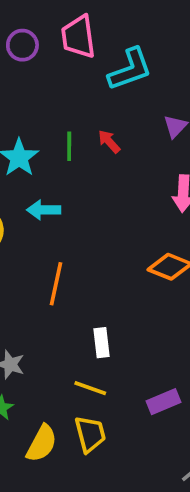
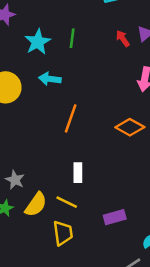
red arrow: (109, 142) -> (123, 38), moved
orange line: (56, 284) -> (71, 118), moved
yellow semicircle: (42, 443) -> (36, 205), moved

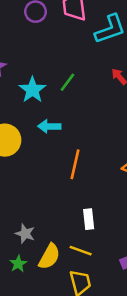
green line: (72, 38) -> (67, 82), turned 36

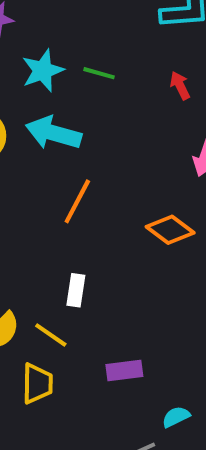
green line: (67, 82) -> (99, 73), turned 54
cyan arrow: (49, 126) -> (53, 133), size x1.5

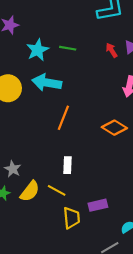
yellow trapezoid: (37, 384) -> (71, 218), moved

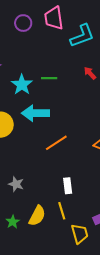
orange line: (63, 118) -> (56, 143), turned 45
gray star: (13, 169) -> (16, 184), moved
yellow line: (57, 190) -> (62, 211), turned 54

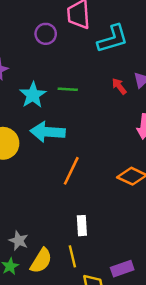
purple circle: (23, 23) -> (46, 34), moved
orange line: (56, 143) -> (71, 171), turned -35
gray star: (16, 184) -> (19, 241), moved

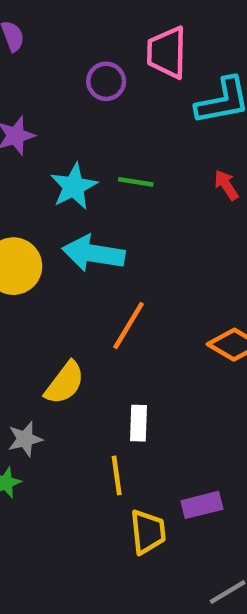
gray star: (19, 241) -> (25, 439), turned 30
yellow semicircle: (41, 261) -> (65, 383), moved

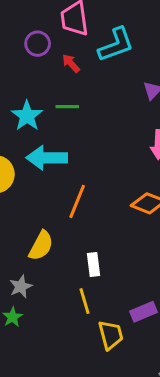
red arrow: (226, 185) -> (71, 63), moved

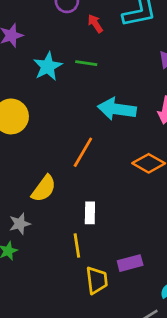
cyan arrow: (47, 158) -> (117, 109), moved

